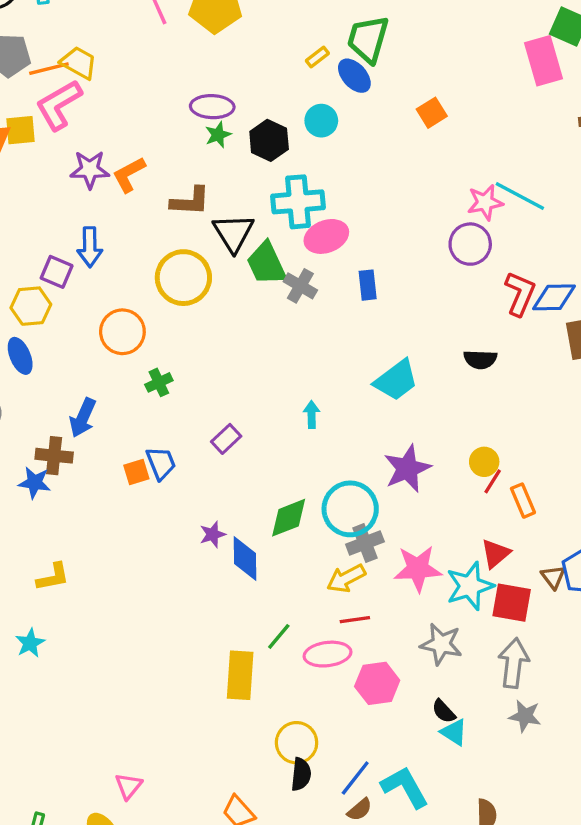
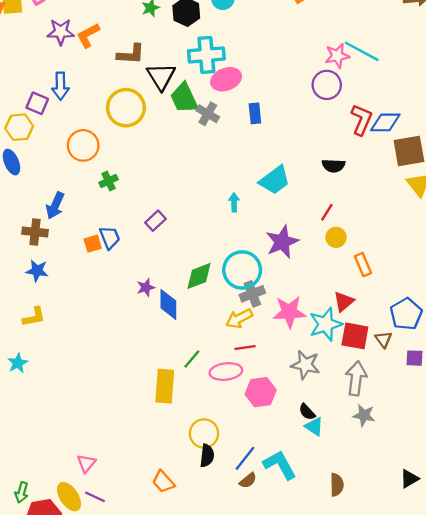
cyan arrow: (312, 415) -> (234, 202), moved
red line: (493, 481) -> (327, 212), moved
blue star: (35, 483) -> (37, 271), moved
brown triangle: (553, 577) -> (383, 339), moved

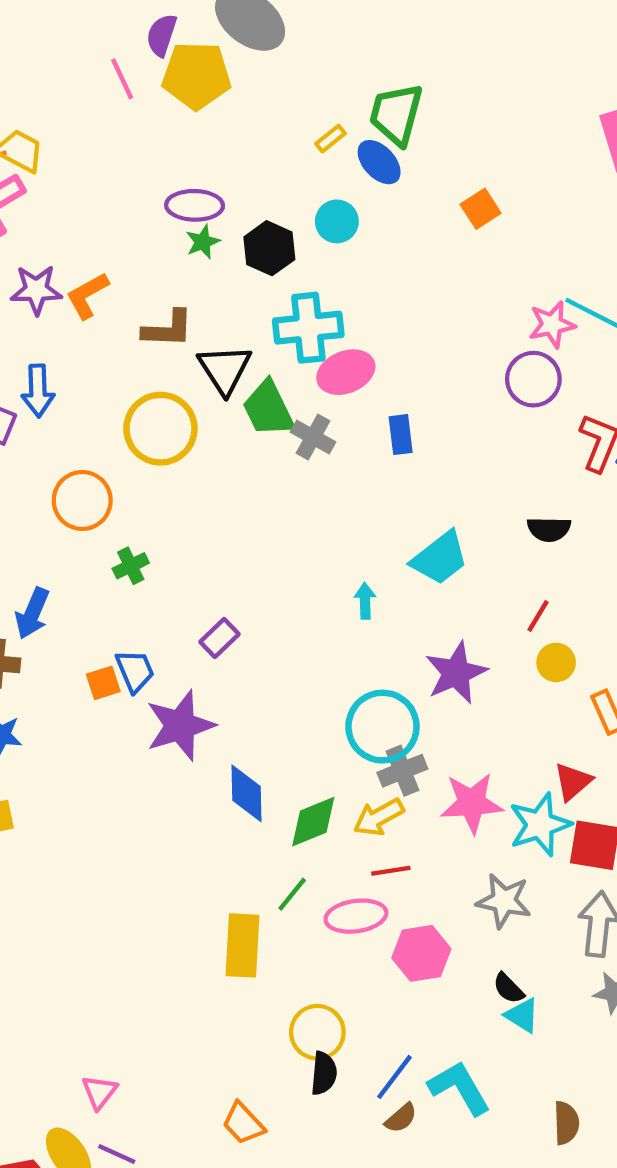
green diamond: (199, 276) -> (313, 822), moved
purple star: (146, 287) -> (180, 725), moved, size x2.0

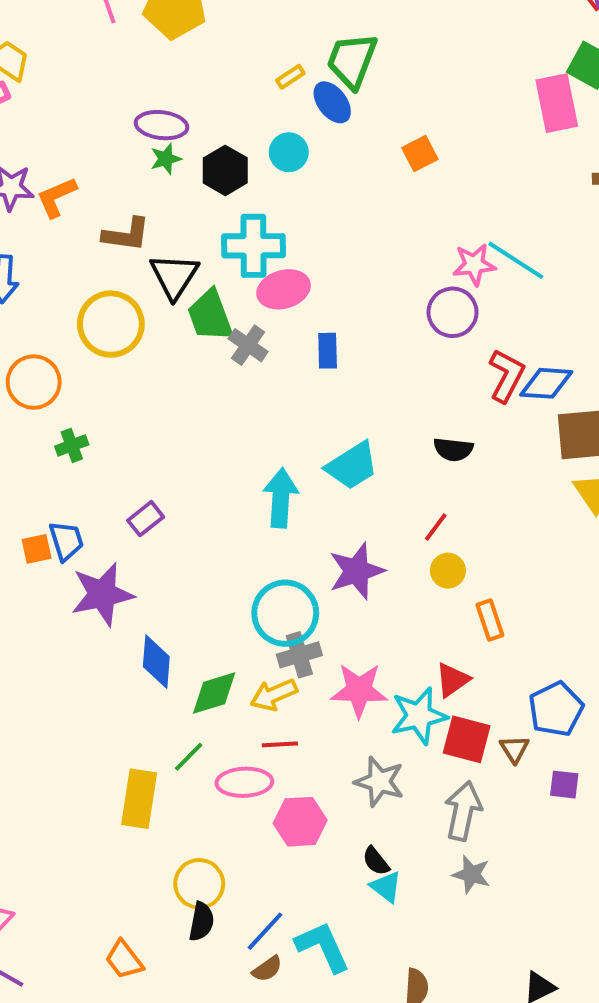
cyan arrow: (365, 601) -> (281, 498), size x1.8

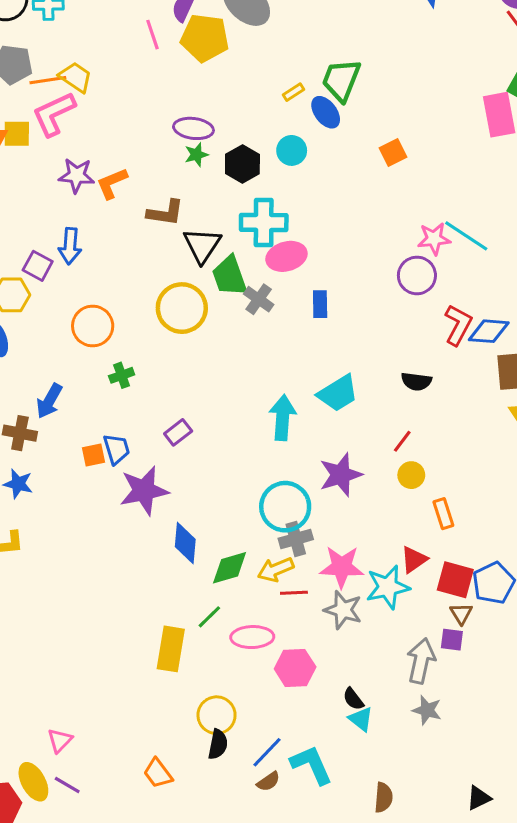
yellow circle: (111, 324) -> (182, 308), moved
red square: (467, 739) -> (455, 580), moved
red line: (280, 744) -> (294, 593), moved
gray star: (379, 782) -> (343, 610), moved
purple square: (564, 785) -> (452, 640), moved

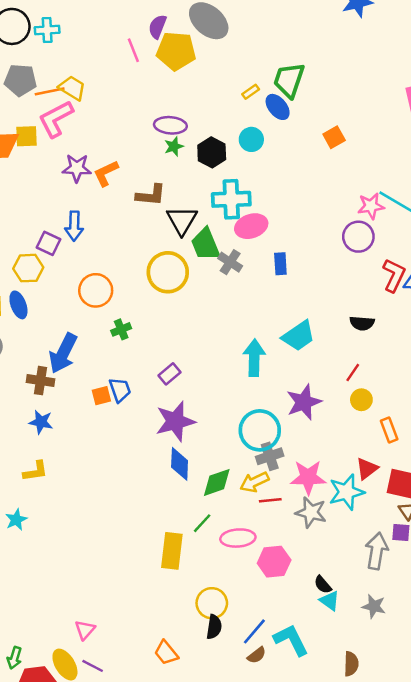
blue arrow: (49, 401) -> (63, 353), size x1.4
purple star: (144, 491) -> (175, 421), moved
gray star: (427, 710) -> (374, 606), moved

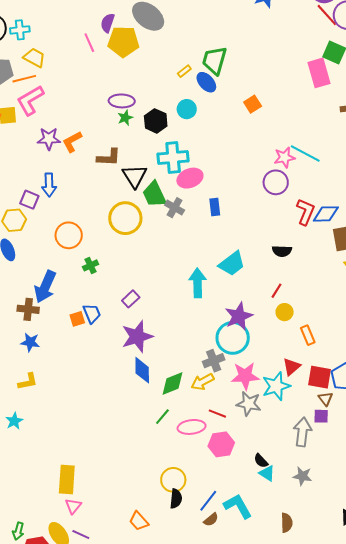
yellow trapezoid: (72, 88) -> (34, 58), moved
cyan circle: (260, 430) -> (233, 338), moved
red line: (270, 500) -> (217, 414), moved, turned 30
yellow rectangle: (172, 551) -> (67, 479), moved

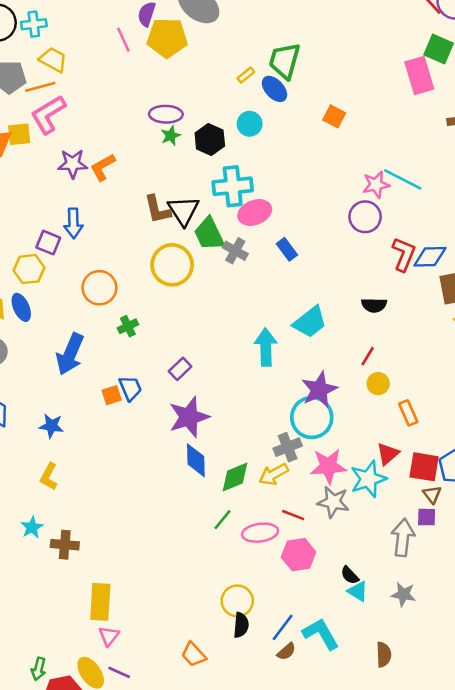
orange square: (253, 104) -> (334, 116), turned -30
brown L-shape: (109, 157) -> (157, 209), moved, turned 75
blue rectangle: (215, 207) -> (287, 249), turned -30
brown cross: (28, 309) -> (65, 545), moved
yellow L-shape: (28, 382) -> (49, 477), turned 130

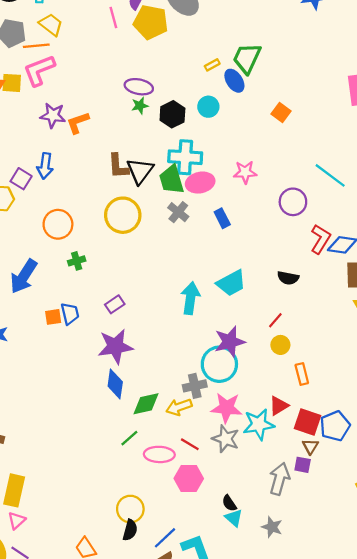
pink star: (376, 185) -> (245, 172), moved
green trapezoid: (209, 234) -> (172, 180), moved

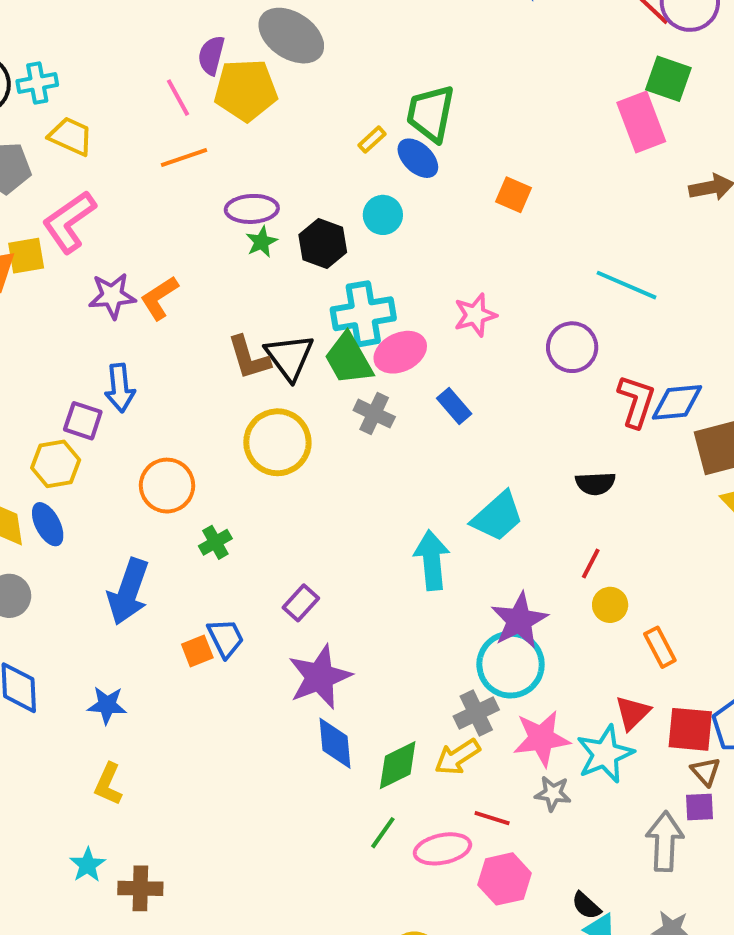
orange line: (36, 46) -> (184, 157), moved
gray star: (226, 439) -> (553, 793), size x0.7

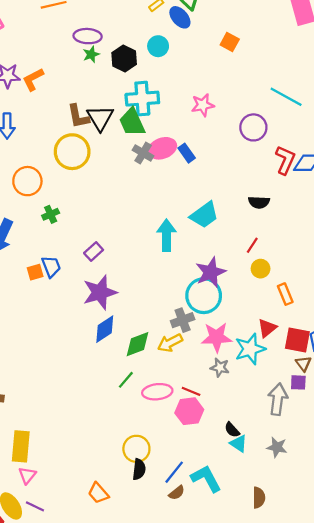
pink ellipse: (400, 352) -> (162, 148), moved
yellow circle: (277, 442) -> (72, 152), moved
blue diamond: (335, 743) -> (105, 329), turned 56
red line: (492, 818) -> (191, 391), moved

